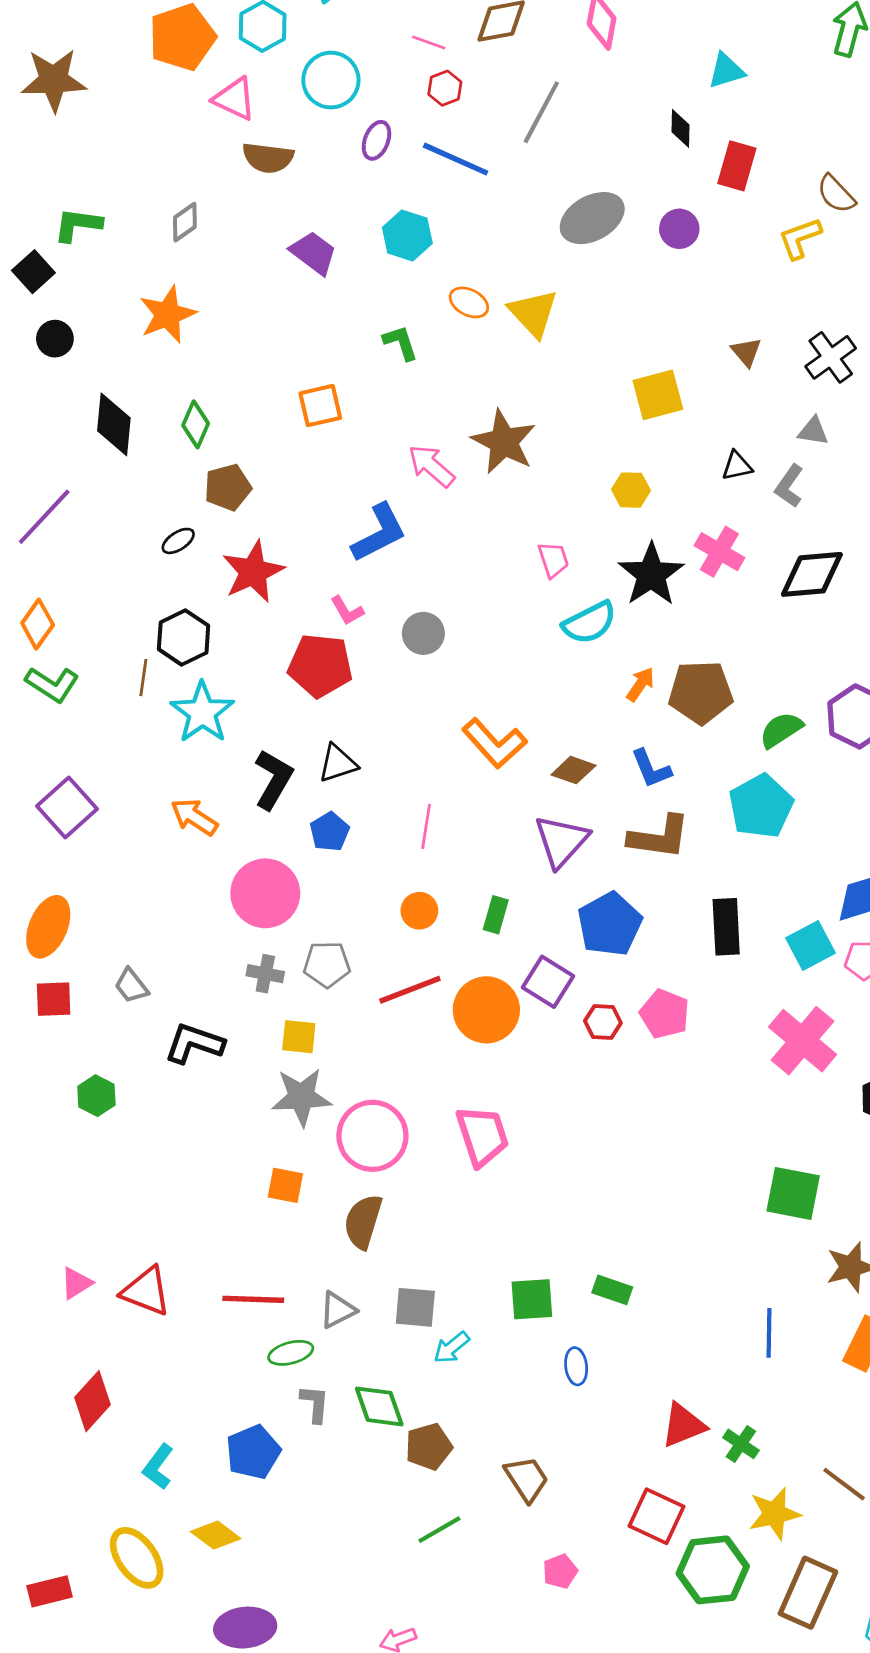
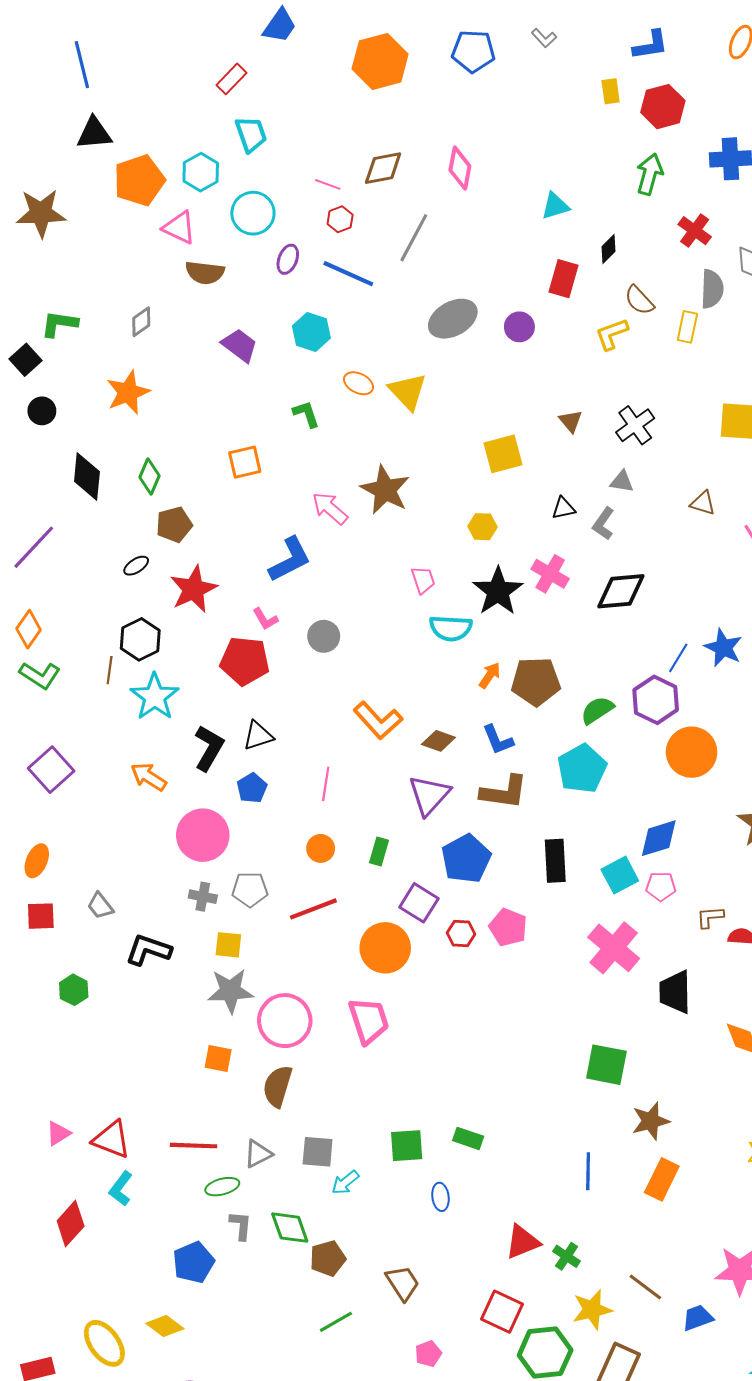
black diamond: (681, 128) -> (609, 249), moved, turned 44
cyan semicircle: (590, 623) -> (451, 628), turned 30
orange ellipse: (48, 927) -> (37, 861), size x0.7
orange circle: (486, 1010) -> (385, 948), moved
cyan L-shape: (158, 1467) -> (121, 1189), moved

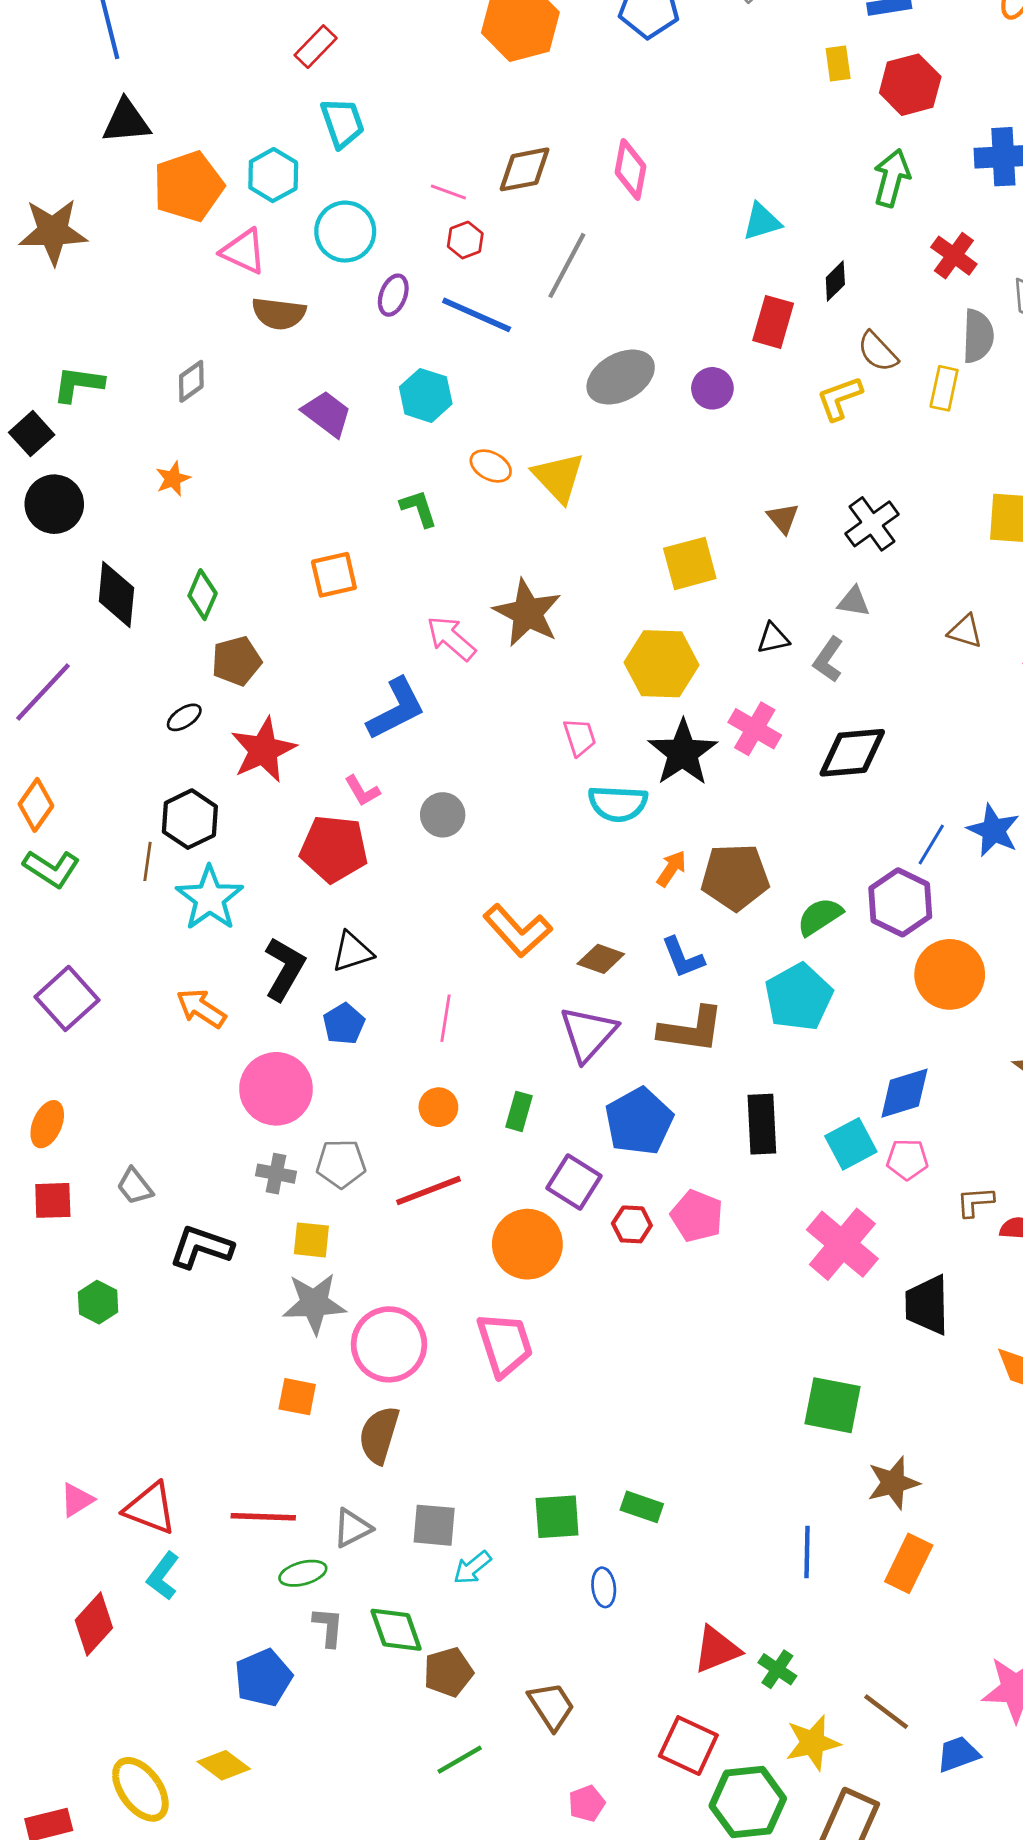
orange star: (128, 392) -> (173, 479), size x0.6
black circle: (42, 411) -> (54, 504), size x1.5
yellow hexagon: (483, 527) -> (662, 664), size x1.8

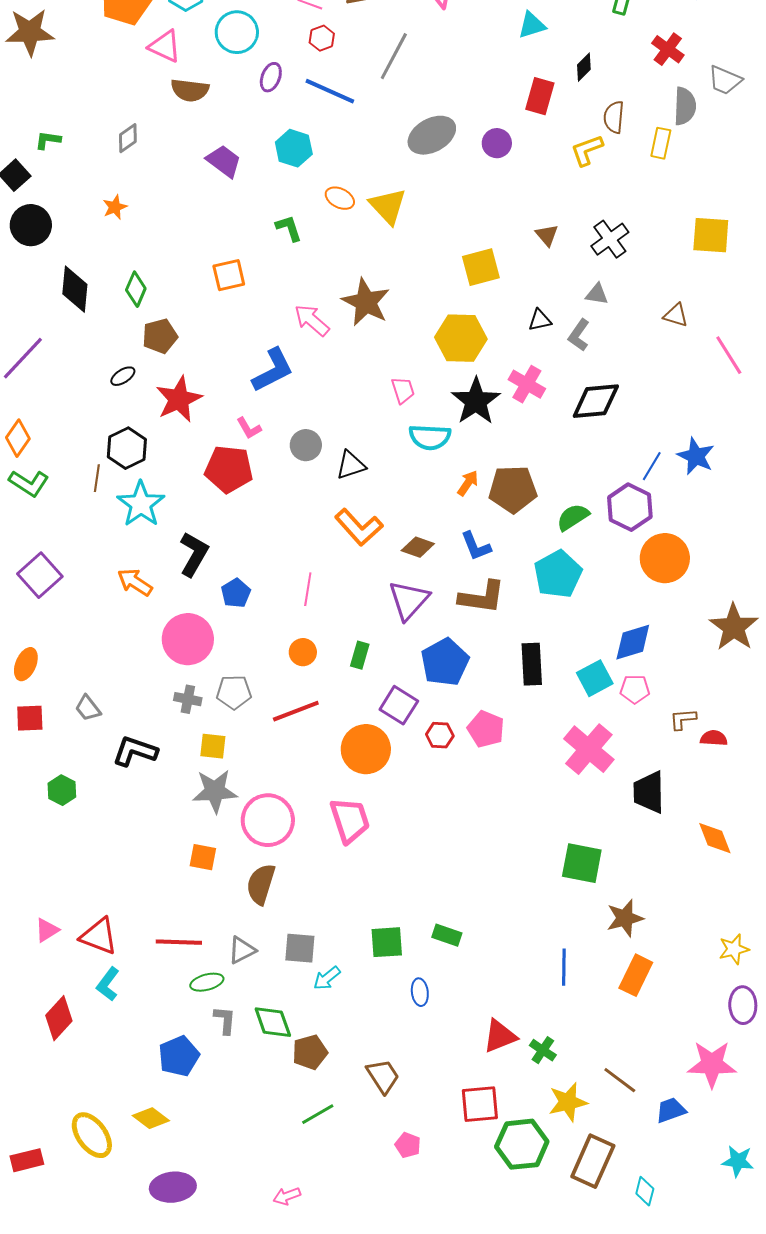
brown semicircle: (878, 352) -> (614, 117), turned 48
green L-shape: (78, 384) -> (48, 140), size x0.7
black triangle: (352, 952) -> (351, 465), moved
red square: (688, 1746) -> (480, 1104), turned -30
pink pentagon: (587, 1803) -> (408, 1145), turned -30

